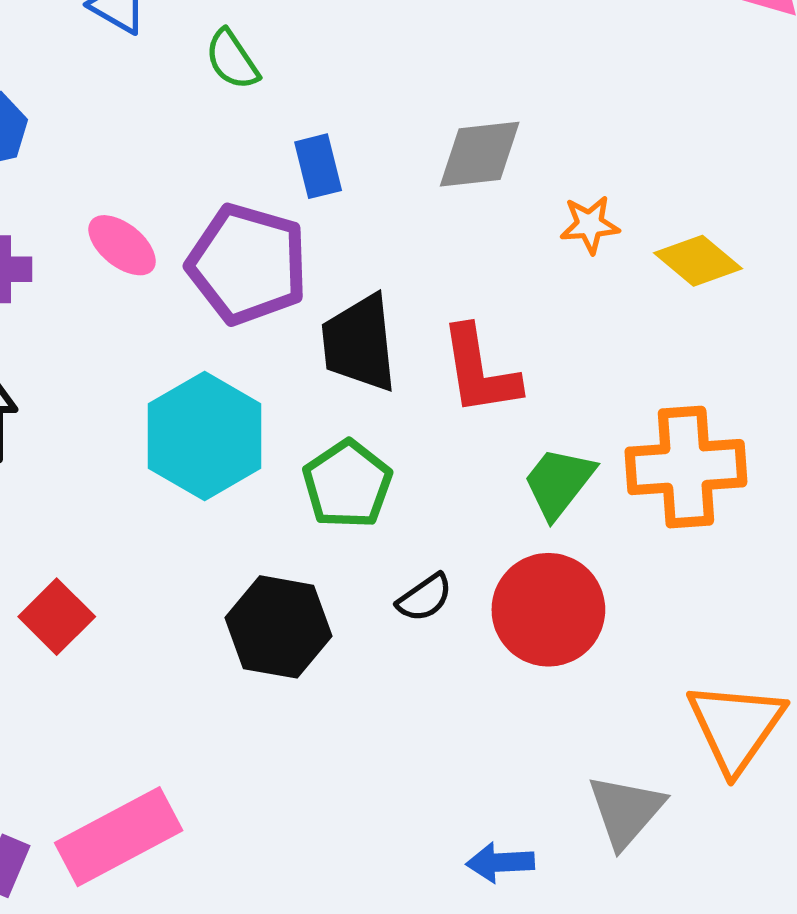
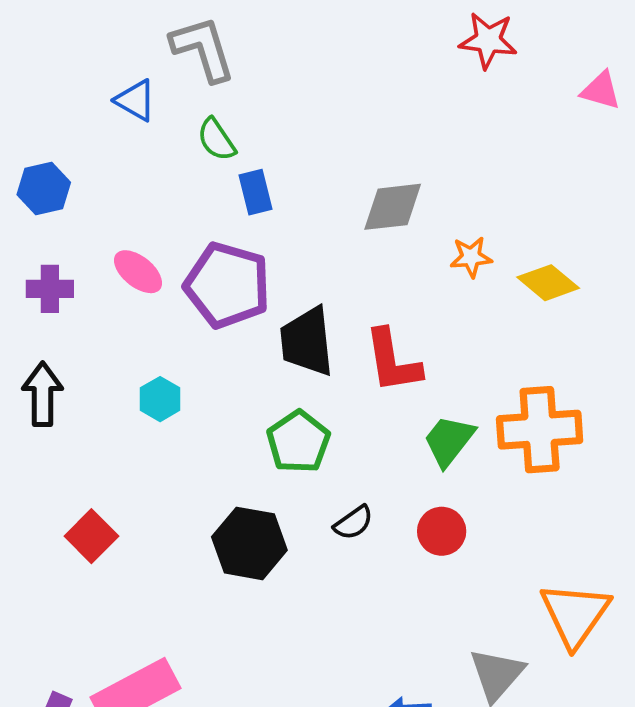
blue rectangle: (318, 166) -> (256, 192), moved
cyan hexagon: (205, 436) -> (160, 399), moved, size x0.5
red circle: (548, 610) -> (442, 531), size x0.6

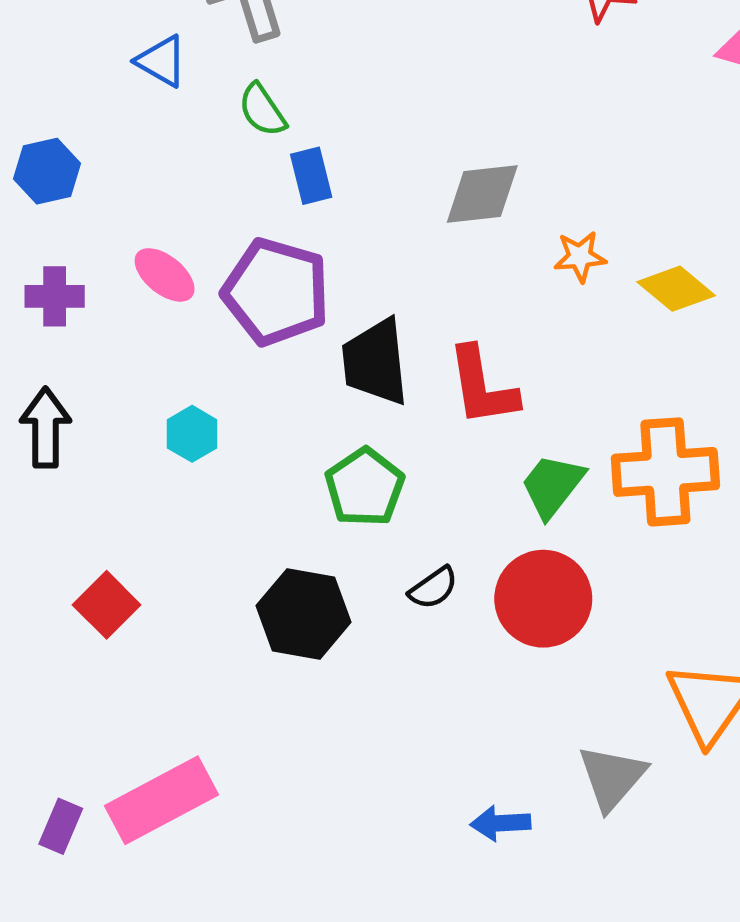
red circle: (442, 531) -> (543, 599), size x1.6

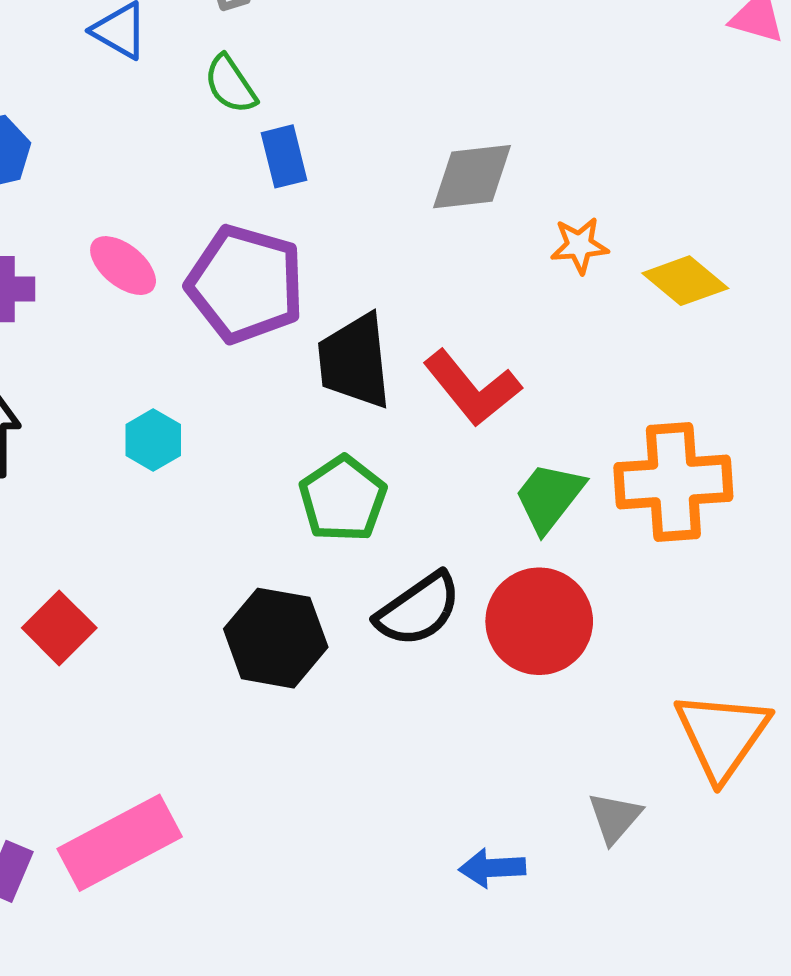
red L-shape: (482, 386) -> (472, 388), turned -30
black semicircle: (433, 588) -> (418, 610), size x1.6
gray triangle: (612, 777) -> (615, 818), size x0.7

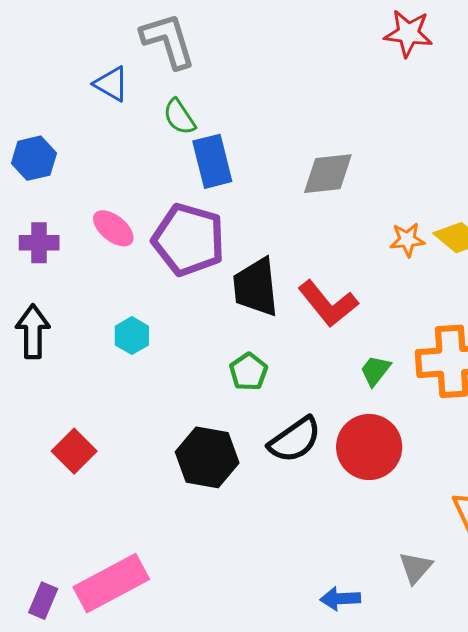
blue rectangle: (284, 156) -> (212, 161), size x1.4
orange star: (579, 245) -> (407, 240), moved
green trapezoid: (549, 497) -> (375, 371), size x0.7
green pentagon: (343, 499) -> (248, 372), size x0.7

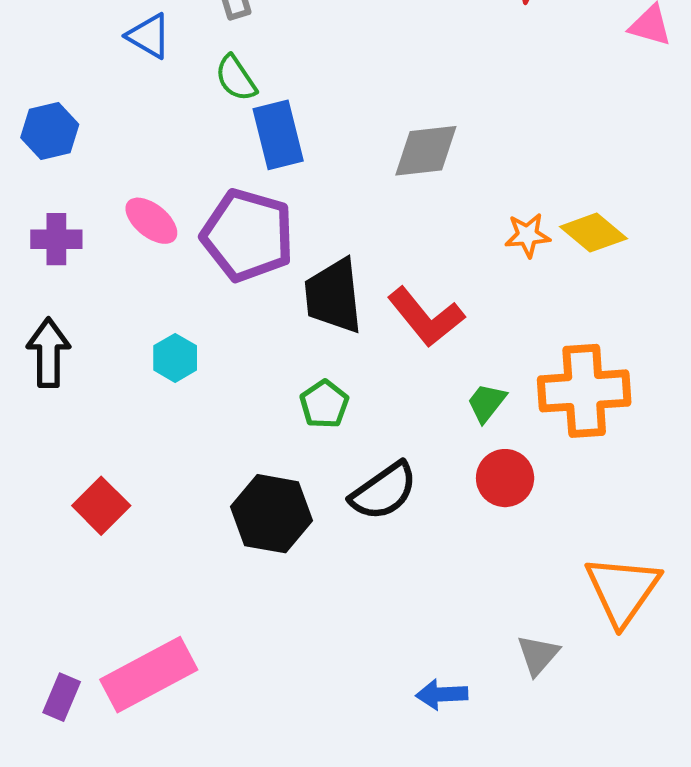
red circle: (369, 447) -> (505, 478), moved, size x0.7

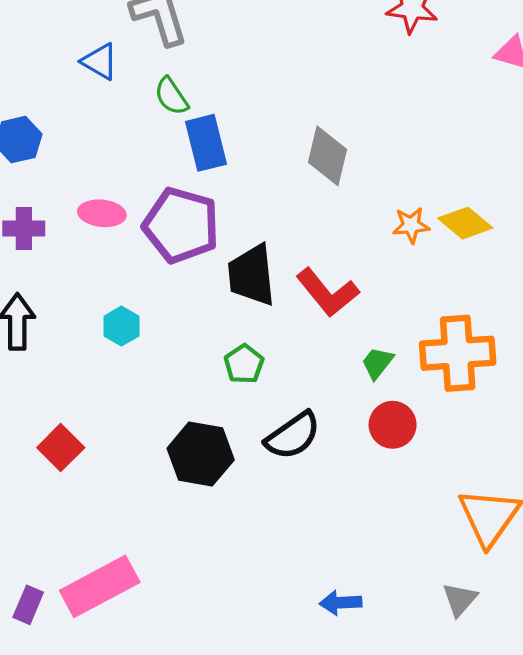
gray diamond: (426, 151) -> (327, 156), turned -70
pink ellipse: (151, 221) -> (102, 213), turned -33
gray triangle: (538, 655) -> (460, 599), moved

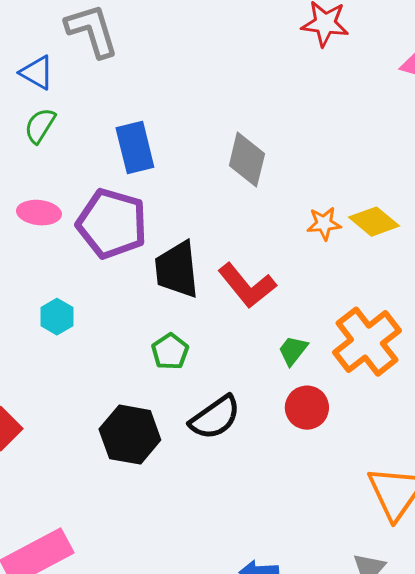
green semicircle: (171, 96) -> (40, 126), moved, turned 66
orange cross: (458, 353) -> (367, 342), turned -34

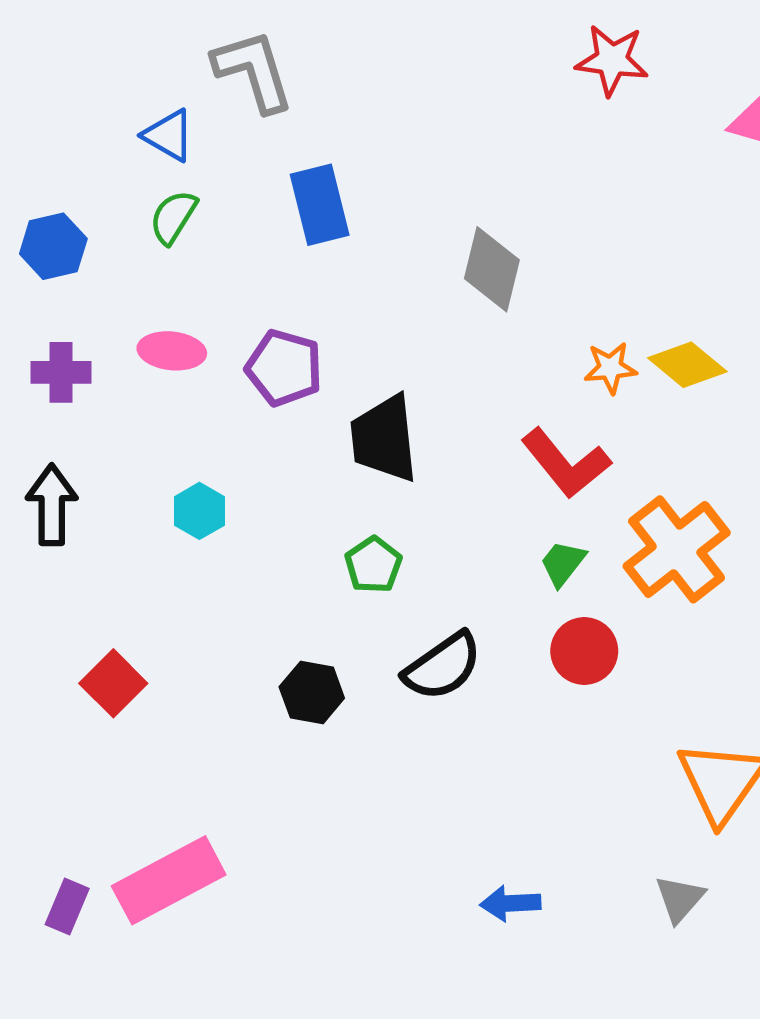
blue rectangle: (135, 148) -> (320, 205), moved
purple pentagon: (112, 224) -> (284, 368), size x0.7
red L-shape: (247, 286) -> (566, 463), moved
black hexagon: (130, 435) -> (312, 693), size x0.7

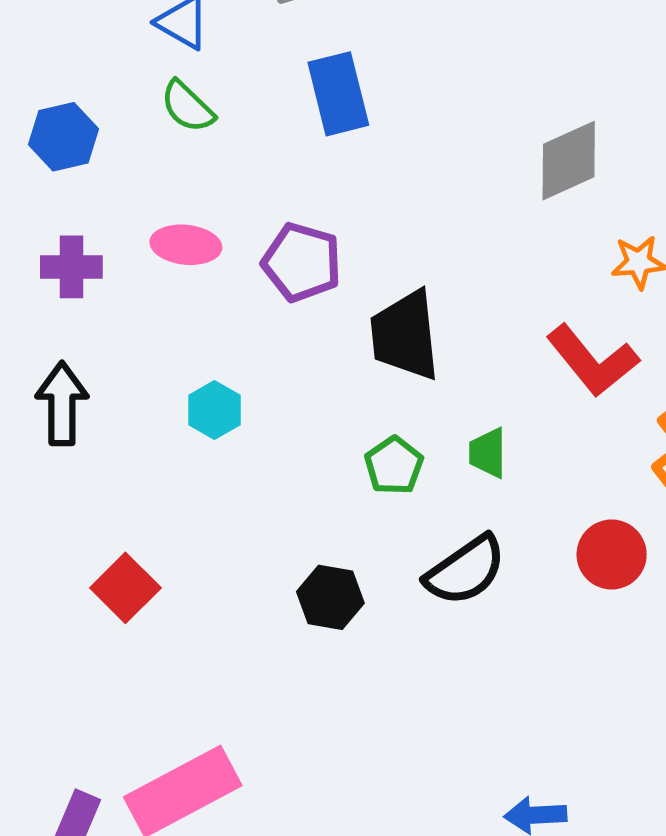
green semicircle: (173, 217) -> (187, 107), turned -78
gray diamond: (492, 269) -> (569, 161), moved, turned 52
green trapezoid: (563, 563) -> (488, 453), moved, turned -38

